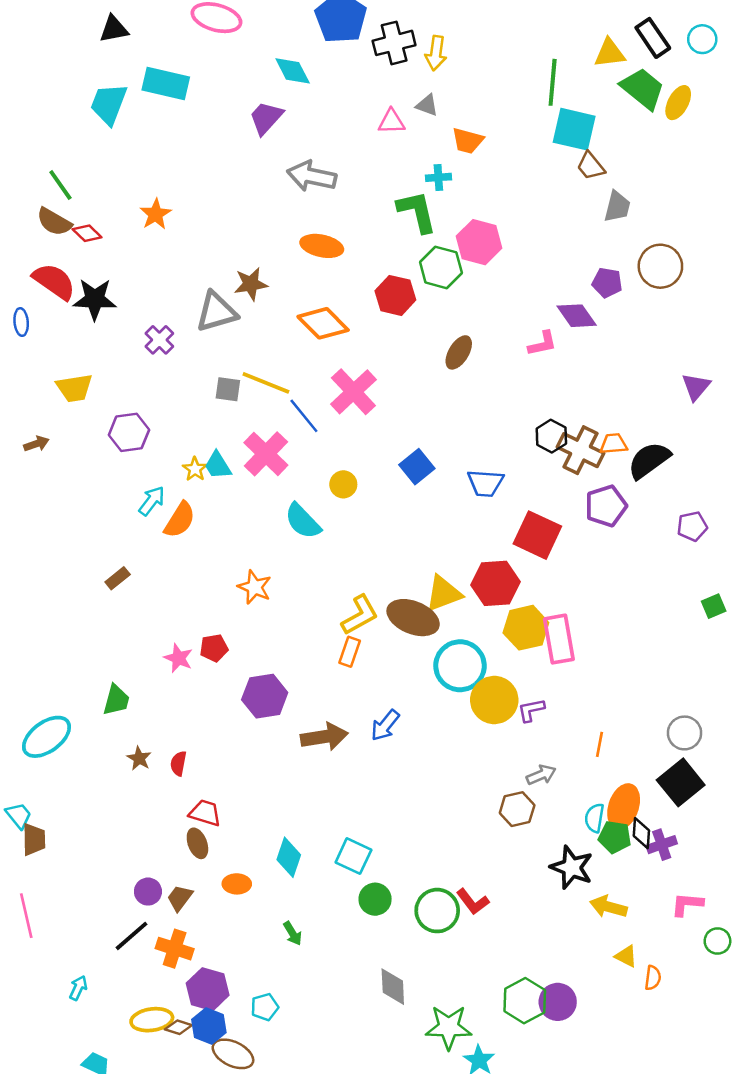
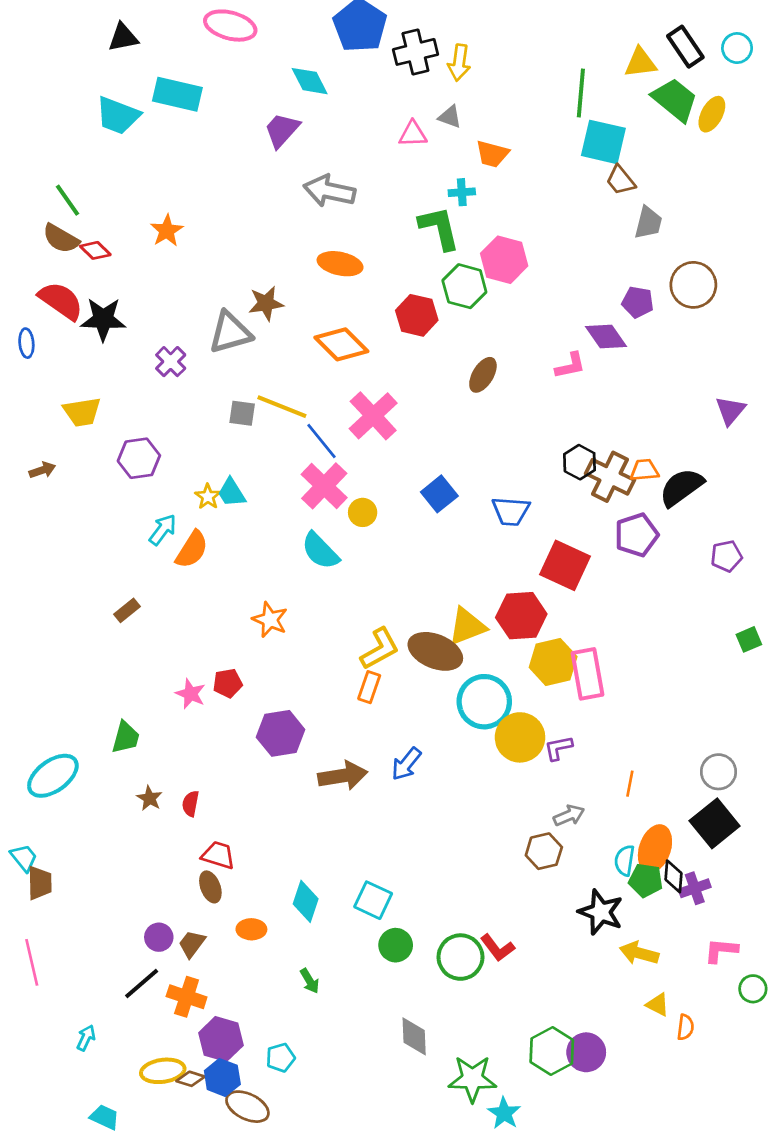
cyan trapezoid: (109, 104) -> (118, 115), turned -90
pink cross: (266, 454) -> (324, 486), moved

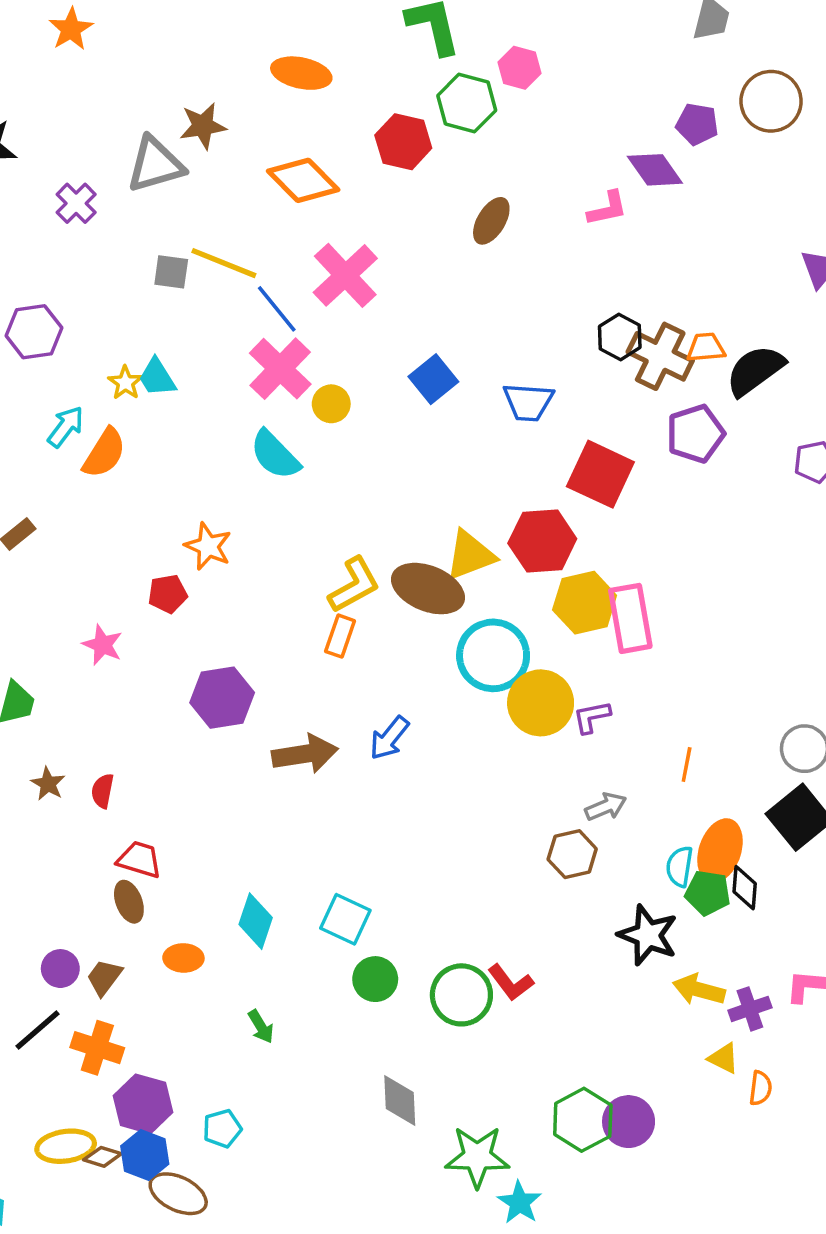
pink hexagon: (504, 260) -> (519, 68), size x0.7
red pentagon: (228, 683) -> (168, 594), moved
purple cross: (695, 888) -> (750, 1009), moved

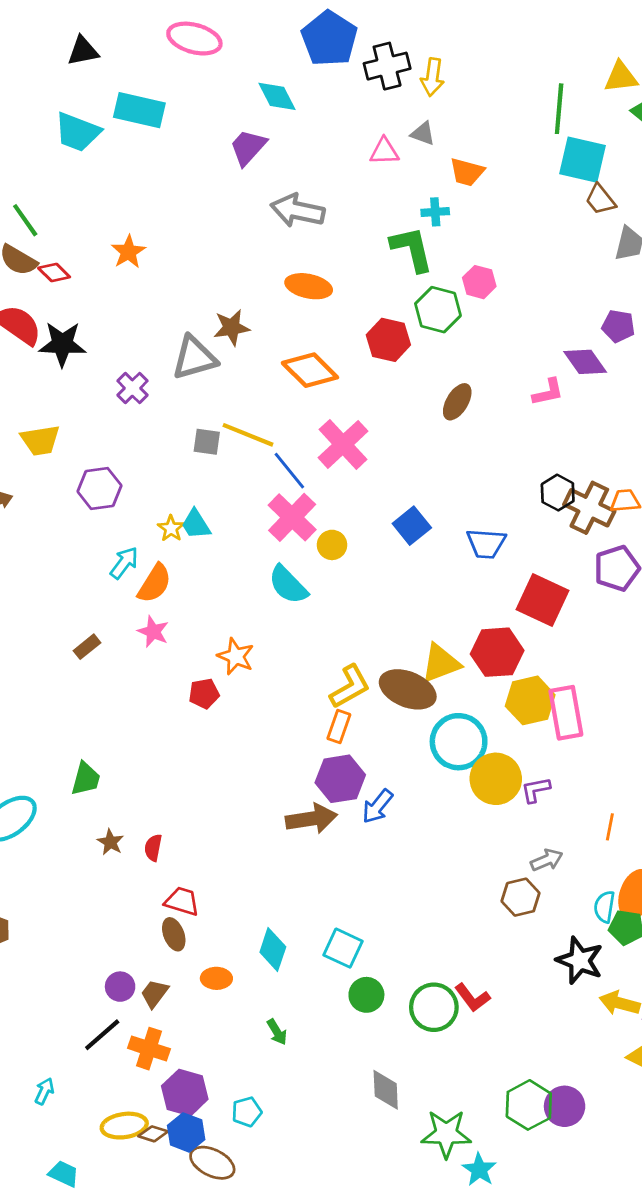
pink star: (103, 645) -> (153, 632), moved
purple hexagon: (222, 698) -> (340, 779), moved

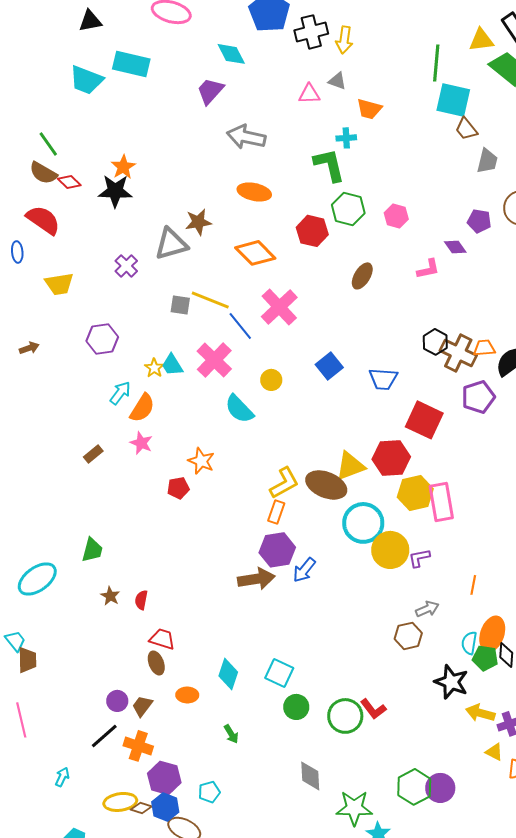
pink hexagon: (479, 282) -> (396, 216), moved
black star: (62, 344) -> (115, 191), moved
purple diamond: (585, 362) -> (455, 247), size x0.7
yellow trapezoid: (40, 440) -> (59, 284), moved
pink cross: (292, 517) -> (214, 360), moved

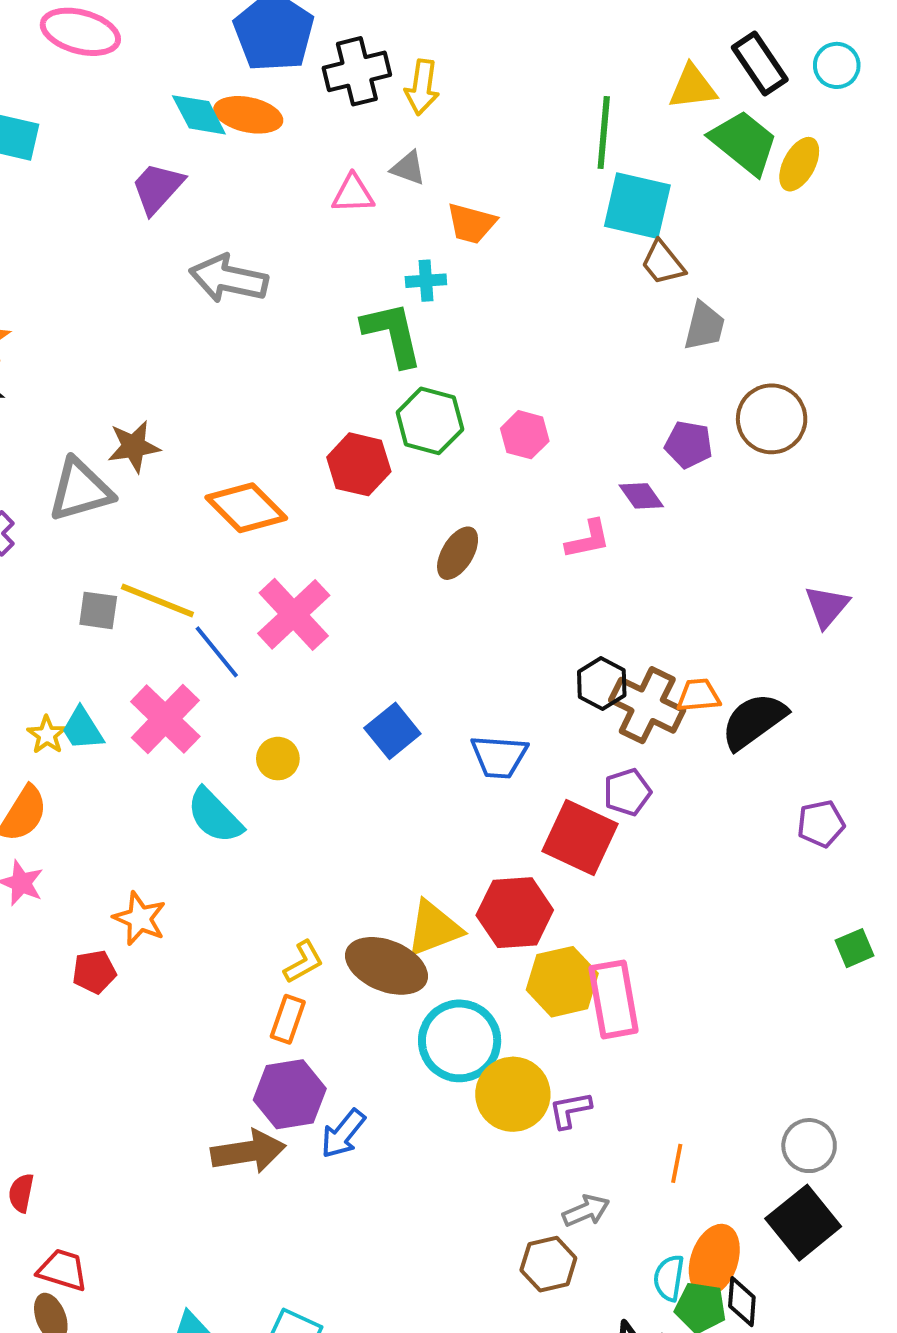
orange ellipse: (254, 192) -> (248, 115), moved
purple pentagon: (478, 397) -> (627, 792), moved, size x0.7
yellow L-shape: (284, 483) -> (304, 962), size x0.7

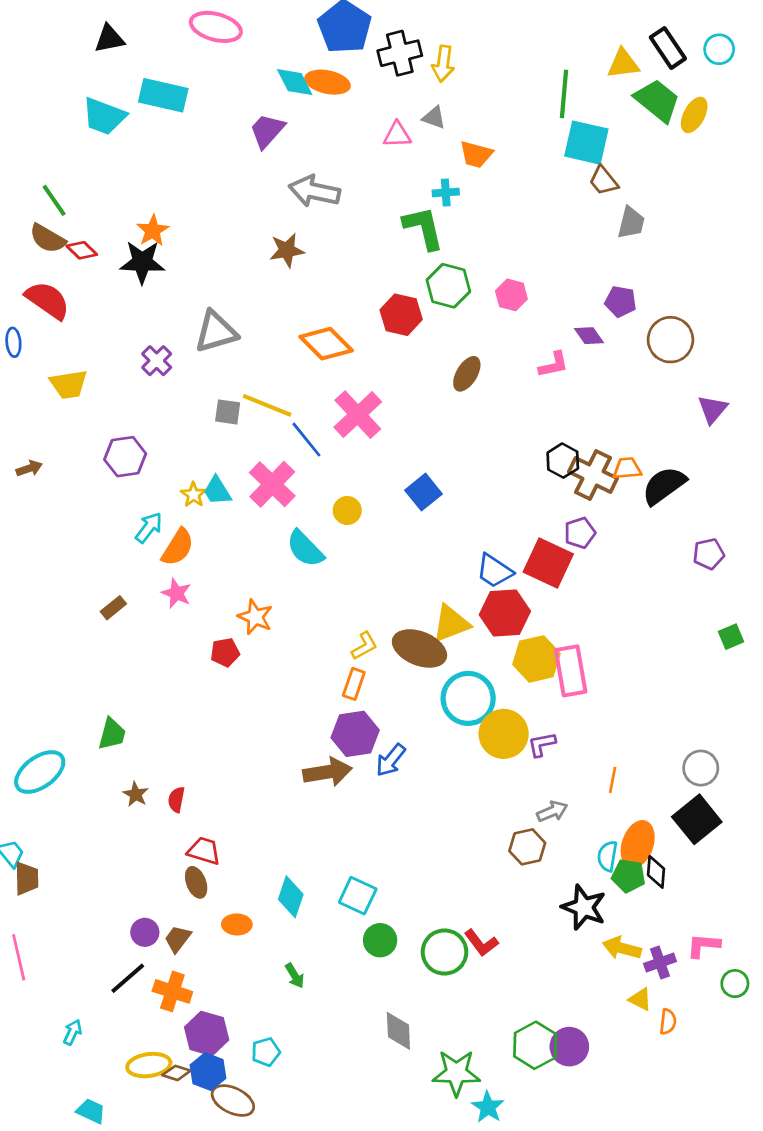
brown circle: (772, 419) -> (670, 340), moved
brown star: (134, 447) -> (287, 250), moved
blue trapezoid: (499, 757) -> (494, 571), moved, turned 30

